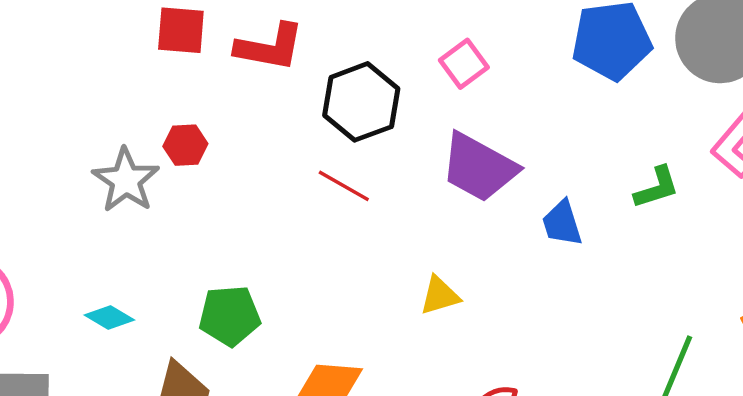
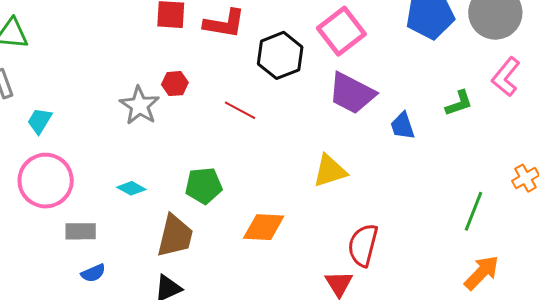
pink square: (464, 64) -> (341, 31), size x1.6
red line: (344, 186) -> (240, 110), moved
yellow triangle: (440, 296) -> (330, 171), size x1.4

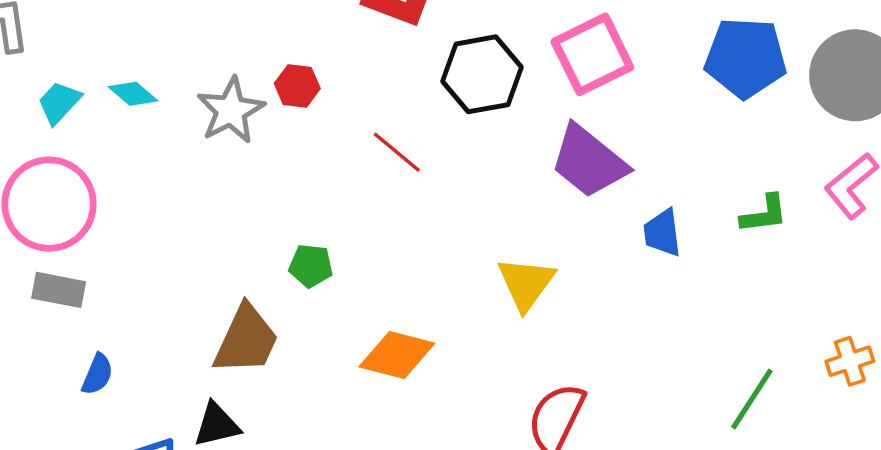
yellow triangle: (330, 171) -> (526, 283), turned -48
green pentagon: (204, 186) -> (311, 266), size x0.7
cyan diamond: (131, 188) -> (133, 94), moved
gray rectangle: (81, 231) -> (59, 290), moved
blue semicircle: (93, 273) -> (97, 374), turned -55

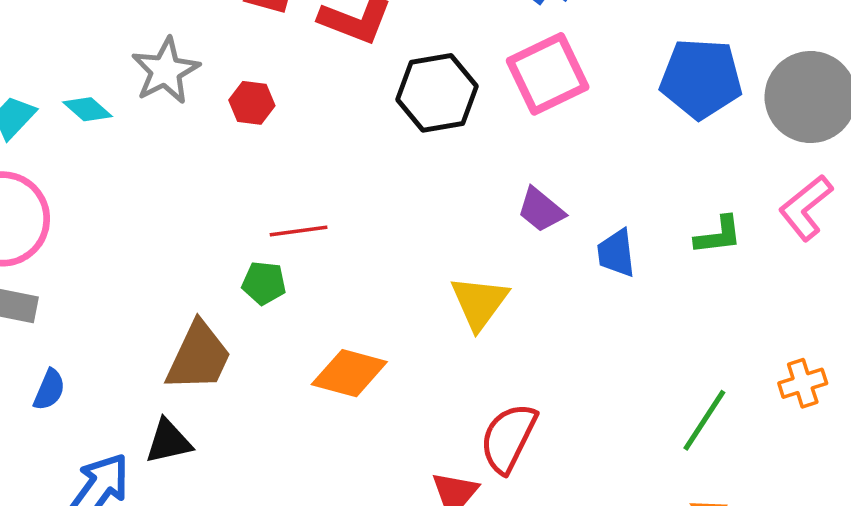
gray star: (231, 110) -> (166, 71), moved
red line: (397, 152) -> (299, 231), moved, turned -48
purple trapezoid: (589, 162) -> (541, 210), moved, size x0.6

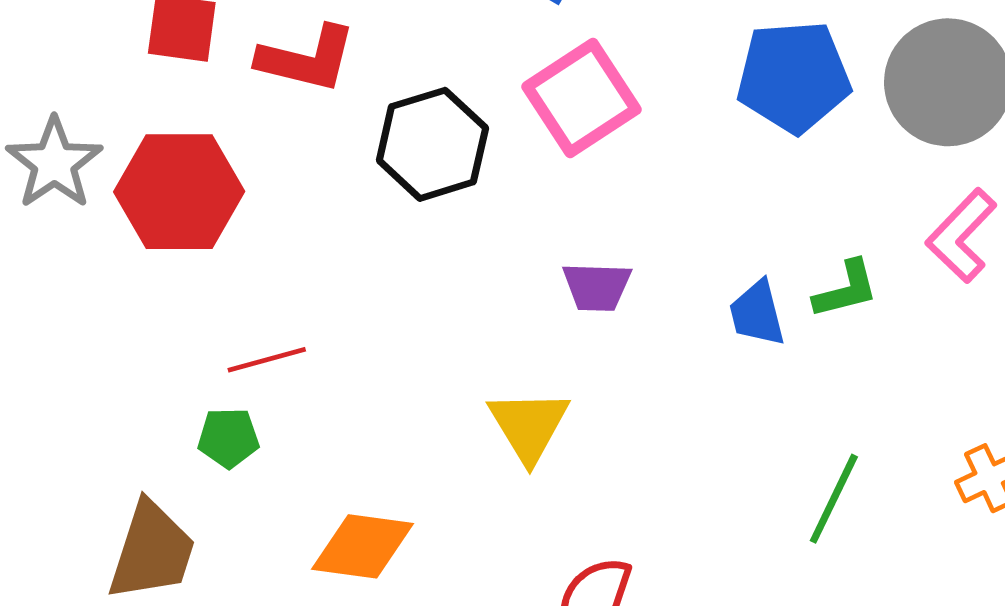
red hexagon: (252, 103) -> (179, 192), size x2.0
purple trapezoid: (541, 210) -> (597, 287), turned -30
blue trapezoid: (616, 253) -> (757, 313), moved
green line: (704, 420) -> (834, 499), moved

